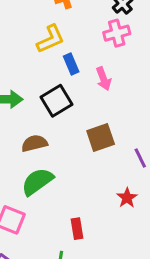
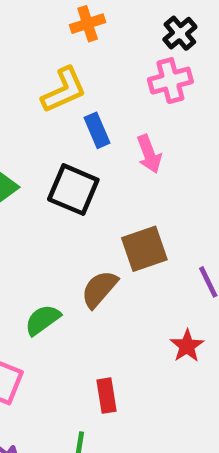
black square: (56, 101) -> (73, 190), turned -36
brown semicircle: (34, 143) -> (99, 289), moved, turned -35
green semicircle: (37, 182) -> (43, 320), size x0.7

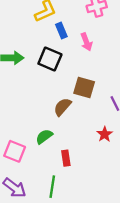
brown square: (144, 249) -> (84, 87), turned 35
green semicircle: (43, 320) -> (44, 137), moved

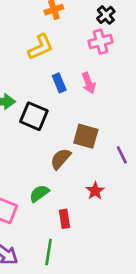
blue rectangle: (61, 31) -> (59, 83), moved
black square: (50, 59) -> (34, 116), moved
red star: (105, 134) -> (95, 191), moved

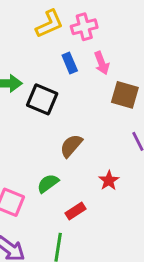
pink cross: (101, 42) -> (84, 27), moved
brown square: (86, 136) -> (125, 95), moved
red rectangle: (65, 219) -> (75, 211), turned 66

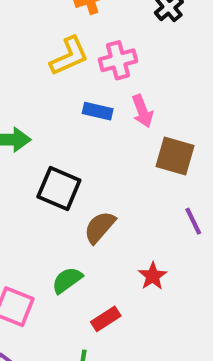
blue rectangle: (70, 63) -> (98, 111), turned -54
black square: (42, 99) -> (59, 189), moved

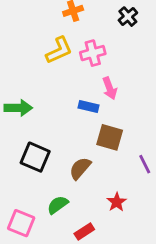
blue rectangle: (98, 111) -> (89, 106), moved
brown square: (175, 156) -> (110, 137), moved
black square: (59, 189) -> (35, 157), moved

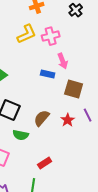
brown square: (110, 137) -> (74, 89), moved
red star: (117, 202) -> (68, 120), moved
green semicircle: (58, 205) -> (21, 135), moved, turned -133

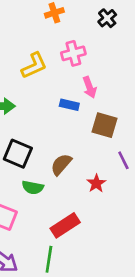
yellow L-shape: (27, 34) -> (34, 66), moved
red star: (68, 120) -> (96, 183), moved
red rectangle: (45, 163) -> (65, 225), size x1.5

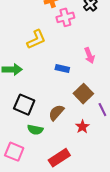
pink cross: (73, 53) -> (65, 17), moved
pink arrow: (90, 87) -> (89, 55), moved
brown square: (104, 125) -> (83, 94), moved, turned 30

